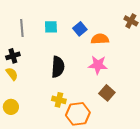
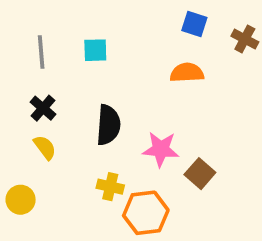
blue square: (80, 29) -> (194, 24), moved, turned -32
black cross: (13, 56) -> (43, 108), moved, turned -32
pink star: (98, 65) -> (161, 149), moved
yellow semicircle: (12, 74) -> (45, 147), moved

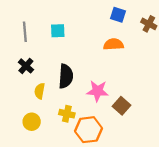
yellow semicircle: (45, 147) -> (40, 91), moved, turned -133
yellow circle: (21, 200) -> (32, 122), moved

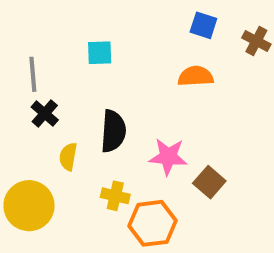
gray line: (25, 32) -> (33, 74), moved
yellow circle: (32, 122) -> (29, 206), moved, size x1.6

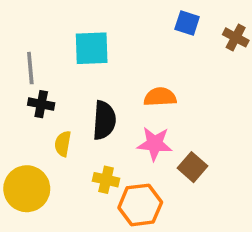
cyan square: (100, 53) -> (92, 48), size x1.5
orange semicircle: (196, 76) -> (160, 97), moved
black cross: (45, 114) -> (41, 104), turned -30

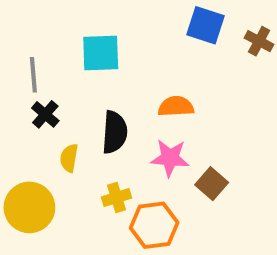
blue square: (187, 23) -> (206, 25), size x1.4
black cross: (41, 104) -> (45, 114), turned 30
yellow cross: (106, 180) -> (117, 198), turned -30

